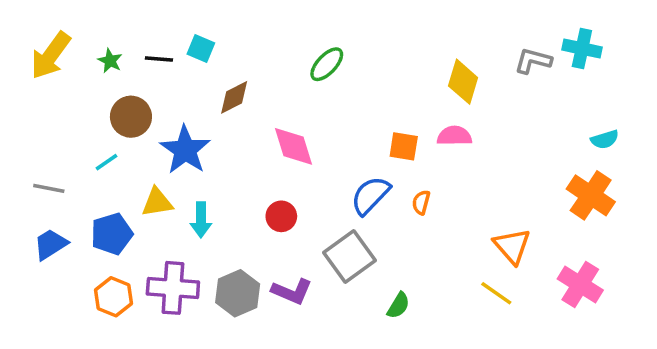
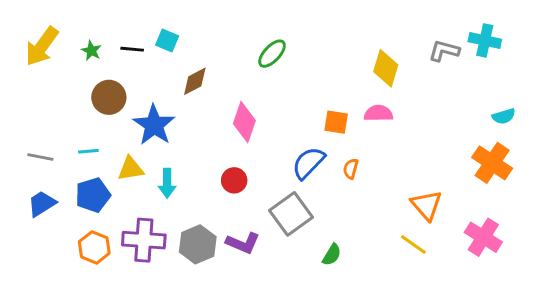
pink diamond: (294, 146) -> (244, 122), turned 36
cyan line: (106, 162) -> (88, 151), moved, turned 30

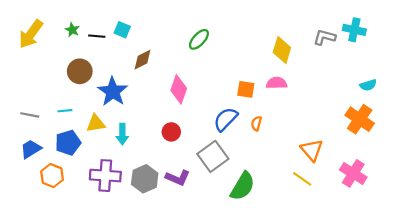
green star: (91, 51) -> (72, 30), moved
orange hexagon: (94, 247) -> (52, 176), moved
green semicircle: (332, 255) -> (243, 186), size x1.8

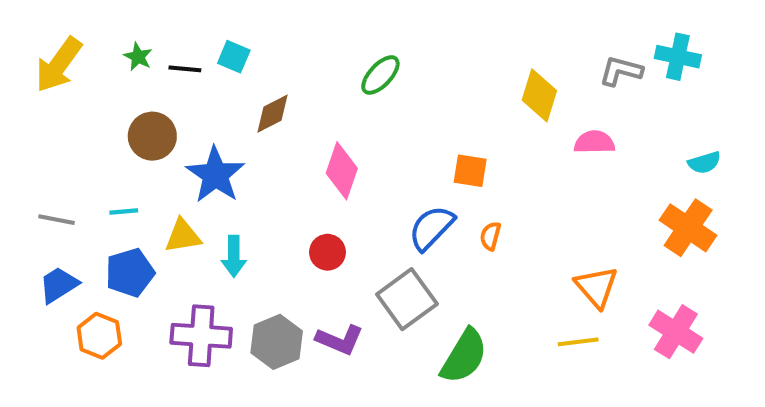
pink semicircle: (277, 83) -> (594, 142), moved
yellow line: (302, 179) -> (578, 342), turned -42

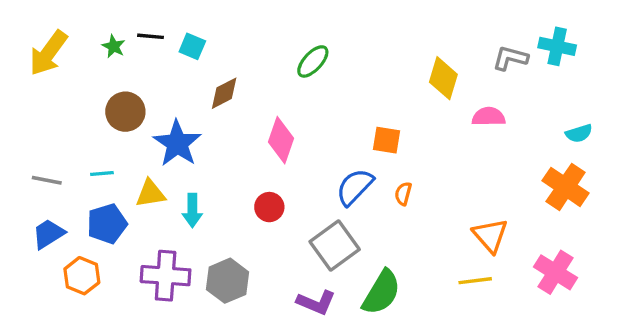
black line: (185, 69) -> (150, 36), moved
purple L-shape: (340, 340) -> (316, 302), moved

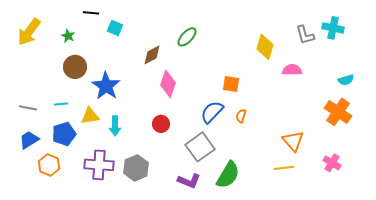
black line: (150, 36) -> (91, 13), moved
green star: (114, 46) -> (68, 36), moved
gray L-shape: (510, 58) -> (305, 35), turned -120
brown diamond: (224, 93) -> (152, 55), moved
pink cross: (555, 272) -> (332, 163), size x0.7

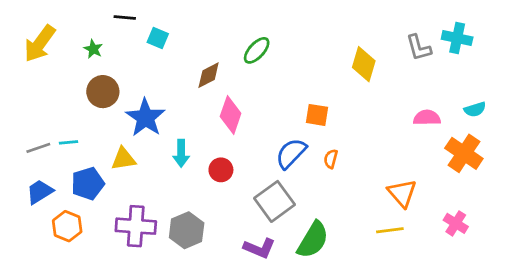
pink semicircle: (292, 70) -> (427, 118), moved
cyan line: (61, 104) -> (69, 142), moved
gray line: (28, 108) -> (38, 148), turned -30
cyan arrow: (115, 126) -> (181, 153), moved

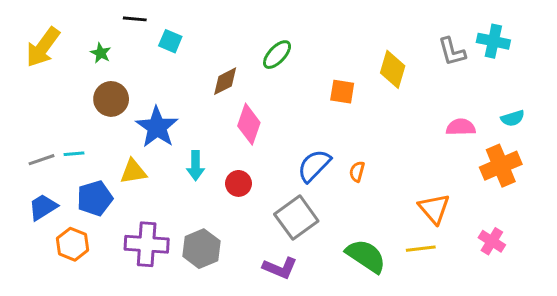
orange square: (317, 115) -> (342, 92), moved
orange cross: (464, 153) -> (501, 166), turned 33
green semicircle: (313, 240) -> (366, 256), moved, turned -87

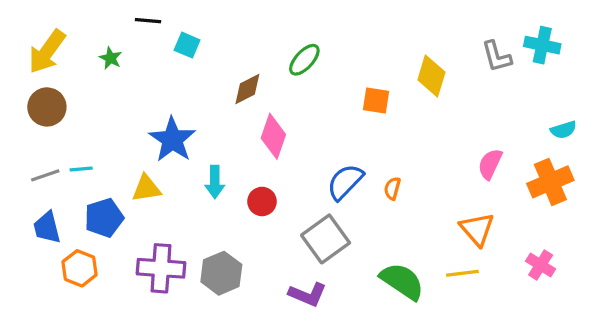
brown circle: (111, 99) -> (47, 107), moved
pink semicircle: (461, 127) -> (490, 164), moved, turned -64
blue trapezoid: (43, 207) -> (47, 228), turned -72

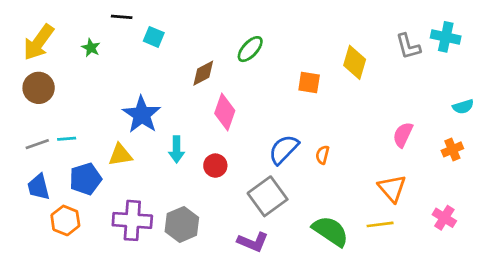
orange cross: (550, 182) -> (452, 149), size x0.6

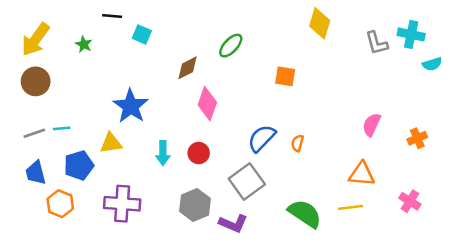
yellow diamond: (355, 62) -> (320, 23), moved
cyan semicircle: (463, 107) -> (432, 64), moved
cyan arrow: (177, 149) -> (163, 153), moved
orange triangle: (392, 188) -> (362, 174), turned -44
gray hexagon: (182, 224) -> (195, 205), moved

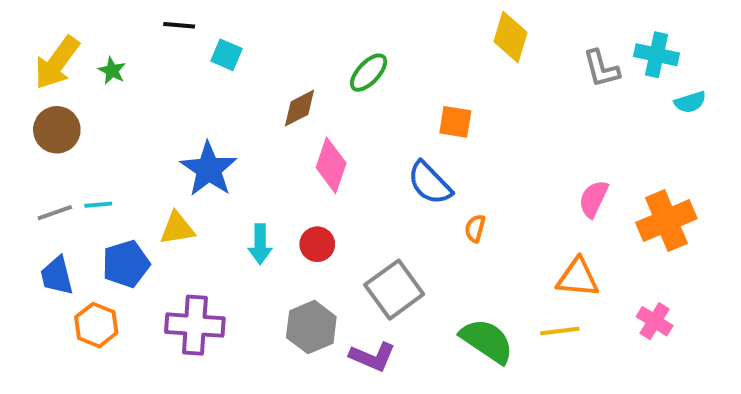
green star: (84, 44) -> (112, 71), moved
blue semicircle: (262, 138) -> (430, 183), moved, turned -88
orange cross: (417, 138) -> (666, 221), size x1.8

